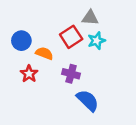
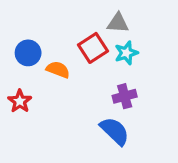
red star: (29, 74) -> (20, 101), moved
purple cross: (71, 74) -> (125, 96), moved, turned -30

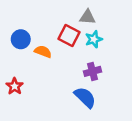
red square: (93, 48) -> (69, 36), turned -30
red star: (20, 101) -> (15, 86), moved

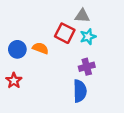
blue circle: (21, 39) -> (17, 49), moved
blue semicircle: (85, 97) -> (80, 91), turned 45

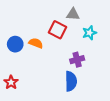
cyan star: (88, 37) -> (89, 33), moved
red star: (14, 81) -> (11, 82), moved

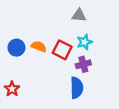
red square: (57, 30) -> (62, 50), moved
cyan star: (89, 33) -> (84, 42), moved

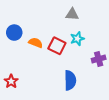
blue circle: (16, 48) -> (14, 33), moved
purple cross: (83, 64) -> (99, 59), moved

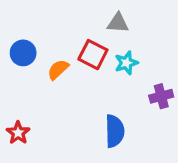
orange semicircle: (36, 43) -> (58, 70), turned -64
red square: (57, 46) -> (93, 55), moved

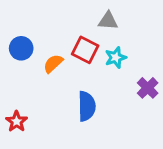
purple cross: (161, 96) -> (148, 88), turned -30
blue semicircle: (115, 131) -> (87, 106), moved

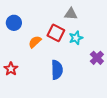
blue circle: (21, 48) -> (14, 23), moved
red star: (17, 121) -> (11, 69), moved

